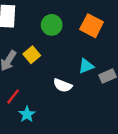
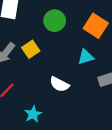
cyan triangle: (86, 66) -> (86, 57), moved
cyan star: (27, 114) -> (33, 114), moved

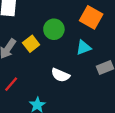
green circle: (55, 21) -> (54, 29), moved

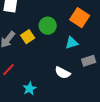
white semicircle: (60, 75) -> (63, 73), moved

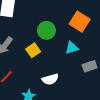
yellow square: (28, 37) -> (33, 50), moved
white semicircle: (63, 73) -> (50, 79), moved, turned -42

